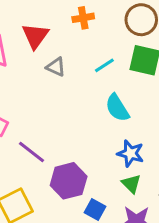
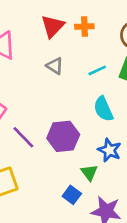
red triangle: (35, 36) -> (53, 26), moved
purple hexagon: (69, 181) -> (63, 136), moved
green triangle: (131, 184) -> (89, 173), moved

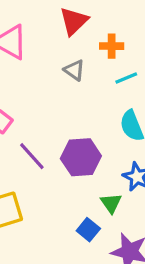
orange cross: (84, 26) -> (112, 46), moved

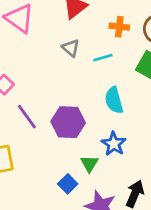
orange cross: (112, 46) -> (119, 27), moved
cyan line: (126, 78) -> (103, 58), moved

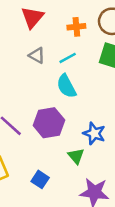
cyan semicircle: (114, 100) -> (66, 86), moved
blue square: (68, 184) -> (40, 179), moved

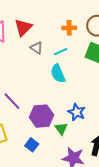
red triangle: (32, 17) -> (23, 27), moved
purple hexagon: (49, 123) -> (42, 116), moved

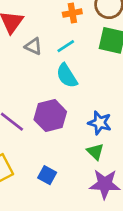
purple hexagon: (42, 116) -> (50, 116), moved
green triangle: (61, 129) -> (95, 152), moved

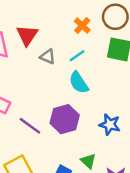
orange cross: (72, 13) -> (82, 26), turned -35
green triangle: (95, 152) -> (88, 161), moved

